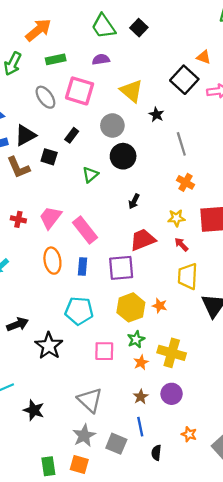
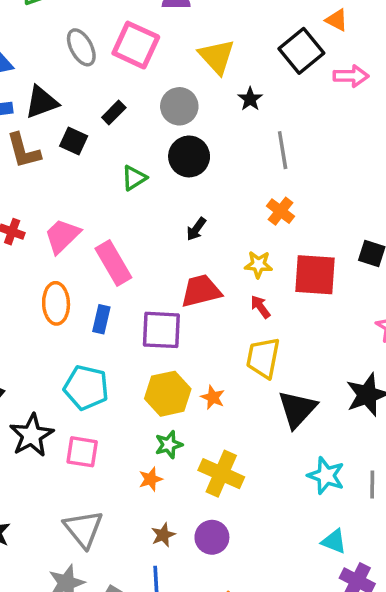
pink square: (104, 351) -> (82, 452), moved
orange star: (141, 362) -> (151, 479), moved

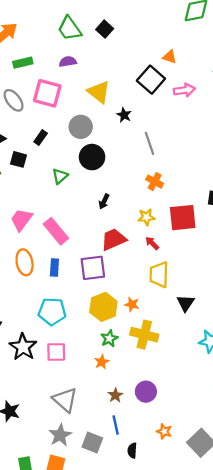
black triangle: (297, 409) -> (186, 303), size x0.7
yellow cross: (221, 474) -> (144, 335), moved

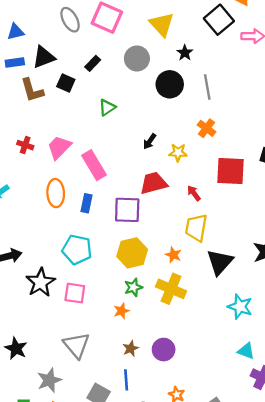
black circle: (92, 157) -> (170, 84), moved
yellow star: (146, 217) -> (178, 153), moved
black triangle: (186, 303) -> (220, 262), size x1.4
orange star: (132, 304) -> (173, 255), moved
gray star: (60, 435) -> (49, 380), moved

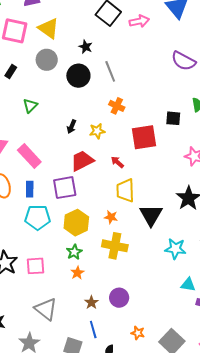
yellow triangle: (162, 24) -> (49, 28), moved
cyan pentagon: (77, 250) -> (38, 217), moved
green star: (133, 287) -> (74, 252), moved

